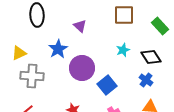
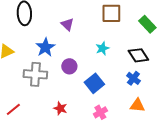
cyan star: (123, 50) -> (102, 48), moved
purple circle: (82, 68) -> (69, 66), size x0.6
gray cross: (32, 76) -> (35, 74), moved

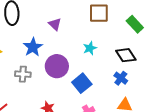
purple circle: (69, 66) -> (57, 66), size x1.5
gray cross: (35, 74) -> (23, 74), size x0.7

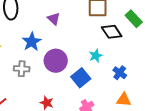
cyan star: (90, 48) -> (96, 56), moved
black diamond: (126, 55) -> (112, 32), moved

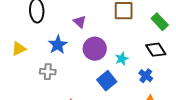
black diamond: (112, 32) -> (156, 50), moved
purple circle: (56, 61) -> (95, 49), moved

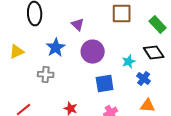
cyan star: (122, 59) -> (129, 62), moved
blue square: (107, 81) -> (105, 84), turned 30

